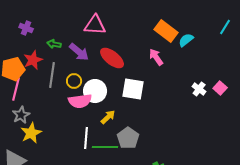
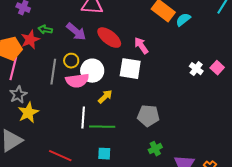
green arrow: (54, 44) -> (45, 30), moved
pink arrow: (156, 57) -> (141, 46), moved
gray line: (52, 75) -> (53, 72), moved
gray pentagon: (128, 138) -> (148, 116), moved, turned -30

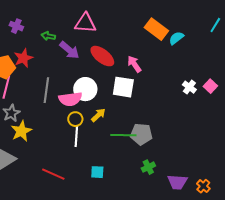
green arrow: (45, 30) -> (48, 36), moved
yellow circle: (71, 61) -> (75, 119), moved
green line: (102, 127) -> (123, 135), moved

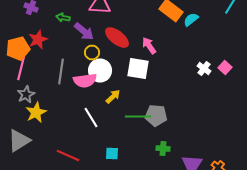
yellow circle: (75, 119) -> (92, 52), moved
white line: (76, 136) -> (91, 118), turned -35
green cross: (148, 167) -> (163, 148), turned 32

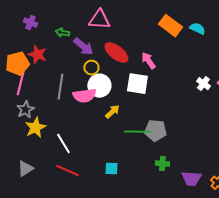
cyan semicircle: (191, 20) -> (197, 29), moved, turned 63
red star: (38, 40) -> (37, 55), turned -30
white line: (91, 118) -> (63, 144), moved
gray triangle: (19, 140) -> (25, 169), moved, size x0.7

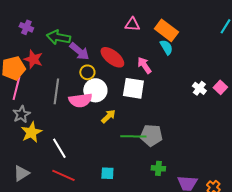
pink triangle: (99, 20) -> (132, 24), moved, size x0.7
cyan semicircle: (197, 29) -> (166, 47), moved, turned 35
green arrow: (62, 33) -> (58, 37), size x1.6

